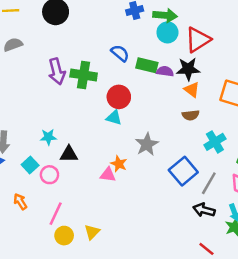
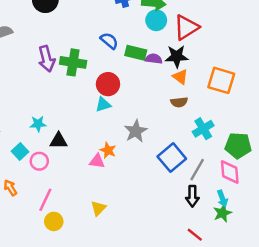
cyan triangle: (114, 118) -> (103, 105), turned -35
black arrow: (204, 210) -> (192, 196), turned -105
yellow triangle: (92, 232) -> (98, 208), moved

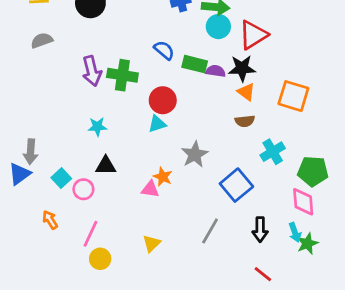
cyan star: (38, 124) -> (97, 127), moved
gray line: (197, 170) -> (210, 231), moved
green star: (222, 213) -> (307, 243), moved

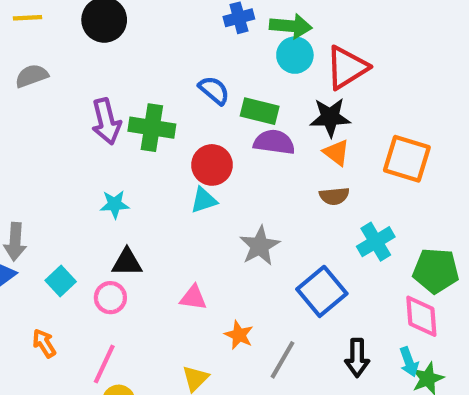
purple semicircle: (216, 71) -> (274, 142), moved, size x1.4
orange star: (163, 177) -> (239, 335), moved
pink circle: (83, 189) -> (110, 298), moved

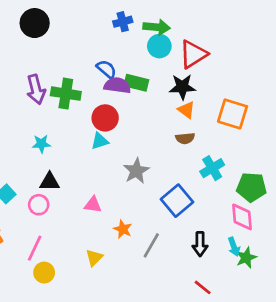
purple semicircle: (274, 142) -> (117, 85), moved

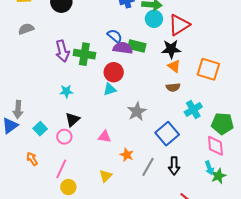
black triangle: (50, 182) -> (72, 120), turned -42
black arrow: (200, 244) -> (174, 166), moved

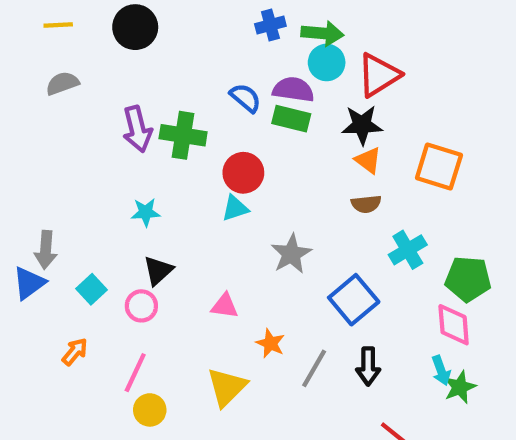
purple semicircle: (123, 48) -> (293, 90), moved
orange arrow: (32, 159) -> (75, 352), turned 72
yellow triangle: (106, 176) -> (227, 387), size x1.5

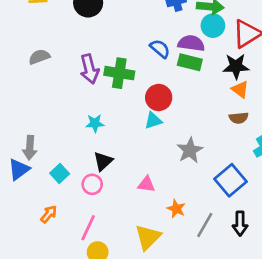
gray semicircle: (62, 83) -> (39, 57), moved

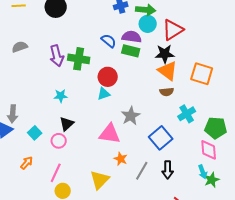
orange triangle: (240, 89) -> (168, 71), size x1.5
pink triangle: (146, 184) -> (110, 134), moved, size x1.6

